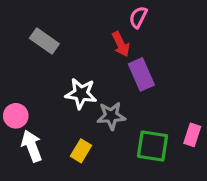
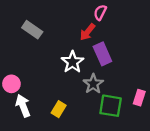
red arrow: (121, 44) -> (87, 32), turned 66
white star: (81, 94) -> (73, 62), moved, turned 30
gray star: (111, 116) -> (93, 84), moved, turned -30

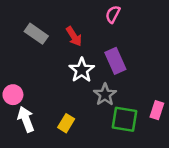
red arrow: (87, 32) -> (74, 36), moved, turned -72

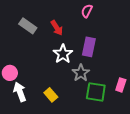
purple rectangle: (115, 61) -> (89, 47), turned 36
yellow rectangle: (66, 123) -> (51, 95), turned -72

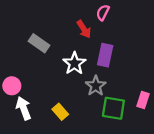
gray rectangle: (28, 26) -> (39, 43), moved
red arrow: (57, 28) -> (84, 29), moved

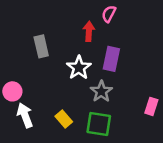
red arrow: (84, 29) -> (89, 31), turned -144
gray rectangle: (39, 43) -> (41, 46), turned 42
green square: (113, 108) -> (99, 124), moved

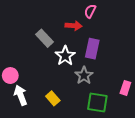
red arrow: (89, 31) -> (74, 26), turned 91
gray rectangle: (41, 46) -> (44, 38), moved, turned -30
green square: (99, 124) -> (97, 102), moved

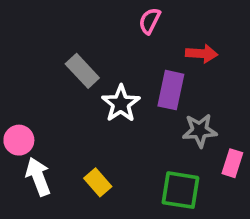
pink semicircle: (90, 11) -> (150, 21), moved
red arrow: (74, 26) -> (202, 54), moved
gray star: (84, 76) -> (200, 130), moved, turned 30

